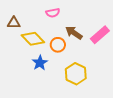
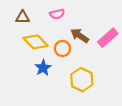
brown triangle: (14, 23) -> (23, 17), moved

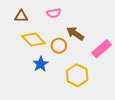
pink rectangle: (108, 38) -> (102, 49), moved

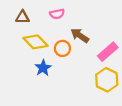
yellow hexagon: (77, 75) -> (107, 80), moved

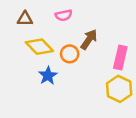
brown arrow: (80, 35) -> (89, 39), turned 90
pink rectangle: (108, 52) -> (120, 58), turned -36

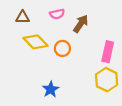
brown arrow: (89, 39) -> (81, 24), moved
blue star: (48, 76) -> (51, 89), moved

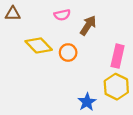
brown triangle: (23, 17) -> (13, 14), moved
blue star: (51, 89) -> (87, 102), moved

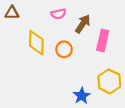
yellow diamond: (39, 45) -> (36, 43), turned 45
pink rectangle: (118, 56) -> (103, 40), moved

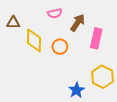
brown triangle: (12, 13) -> (13, 23), moved

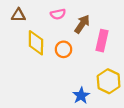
brown triangle: (13, 23) -> (18, 15), moved

